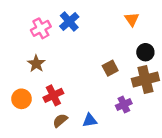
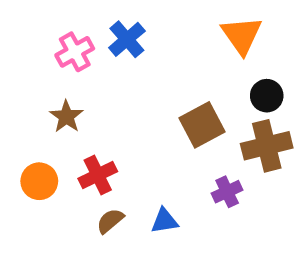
orange triangle: (132, 19) -> (242, 35), size x1.5
brown square: (110, 68) -> (202, 125), size x1.5

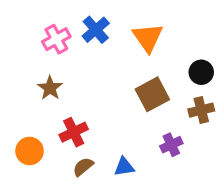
orange triangle: (242, 35) -> (148, 38), moved
brown cross: (267, 146) -> (201, 110), size x0.7
orange circle: (39, 181) -> (30, 151), moved

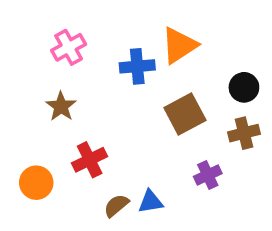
blue cross: (96, 30) -> (137, 66), moved, turned 36
orange triangle: (148, 38) -> (179, 45), turned 32
brown semicircle: (83, 167) -> (116, 206), moved

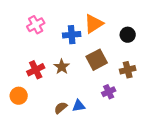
black circle: (244, 87) -> (128, 35), moved
brown star: (61, 106) -> (62, 67), moved
red cross: (90, 160) -> (36, 70), moved

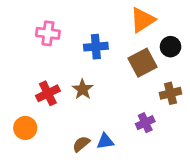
orange triangle: (94, 24) -> (143, 20), moved
pink cross: (36, 25) -> (48, 33), turned 36
brown square: (97, 60) -> (143, 63), moved

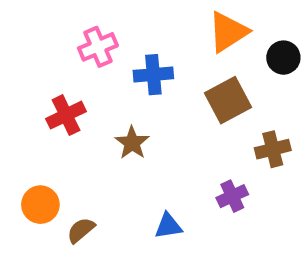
pink cross: (48, 33) -> (98, 47), moved, turned -30
black circle: (171, 47) -> (283, 58), moved
red cross: (48, 93) -> (66, 115), moved
brown semicircle: (81, 144) -> (81, 230), moved

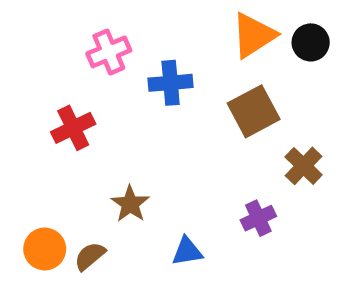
black circle: (283, 58) -> (311, 42), moved
brown star: (132, 143) -> (130, 204), moved
brown cross: (273, 149) -> (304, 166), turned -32
orange circle: (40, 205) -> (45, 249), moved

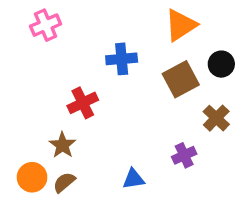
black circle: (311, 42) -> (221, 64), moved
pink cross: (109, 52) -> (46, 25), moved
red cross: (73, 128) -> (83, 103), moved
brown star: (130, 204) -> (62, 145), moved

